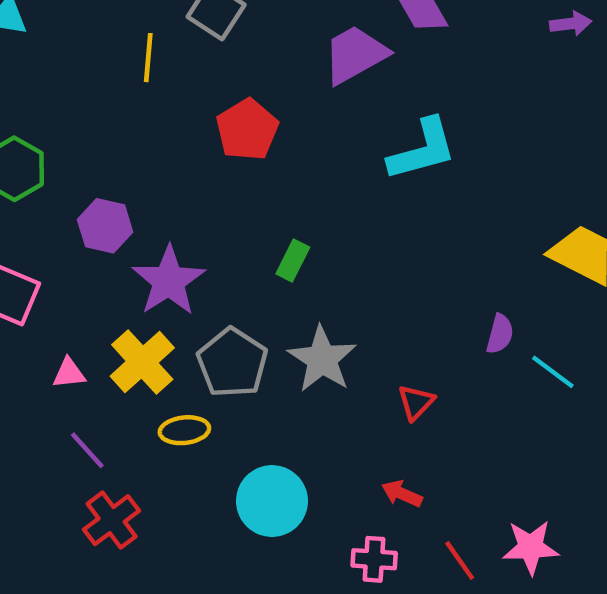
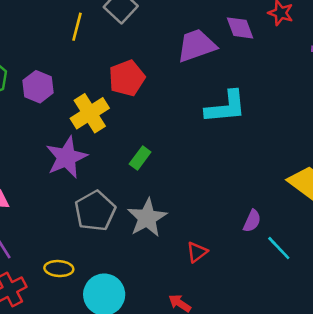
purple hexagon: (105, 226) -> (38, 87), moved
yellow cross: (142, 362) -> (90, 113), moved
yellow ellipse: (184, 430) -> (59, 269), moved

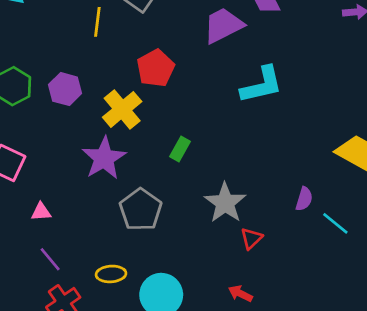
gray star: (147, 218) -> (225, 203), moved

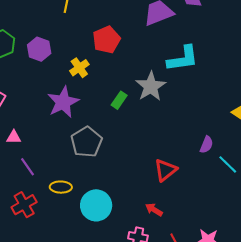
yellow cross: (122, 109) -> (79, 68), size x0.7
gray star: (225, 203) -> (151, 86), moved
red triangle: (251, 238) -> (166, 170), size x1.4
purple line: (50, 259) -> (28, 167), moved

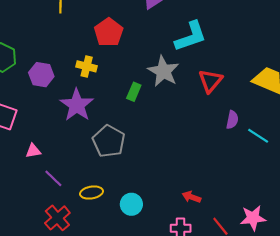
purple hexagon: (39, 49) -> (41, 75), moved
yellow cross: (79, 68) -> (87, 66), turned -30
red triangle: (166, 170) -> (210, 81), moved
cyan circle: (96, 205) -> (131, 204), size x0.7

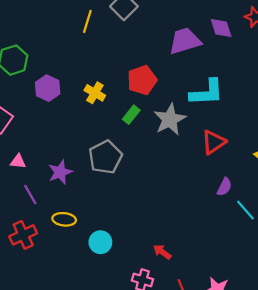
red pentagon: (109, 32) -> (142, 80), moved
green rectangle: (134, 92) -> (131, 115), moved
purple star: (77, 105) -> (60, 172), moved, size x0.7
gray pentagon: (109, 141) -> (105, 157), moved

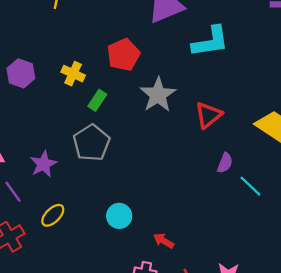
cyan L-shape: (207, 92) -> (210, 42), moved
green rectangle: (131, 115) -> (97, 100), moved
yellow ellipse: (64, 219) -> (53, 215), turned -45
cyan circle: (100, 242) -> (119, 216), moved

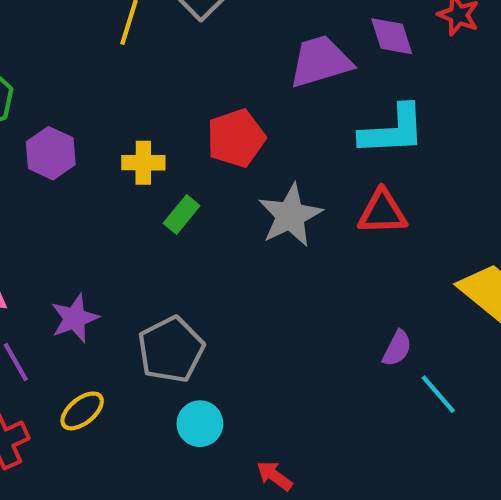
yellow cross: (73, 74) -> (143, 163), turned -30
red triangle: (208, 115) -> (382, 212), moved, turned 32
gray pentagon: (91, 143) -> (171, 350), moved

